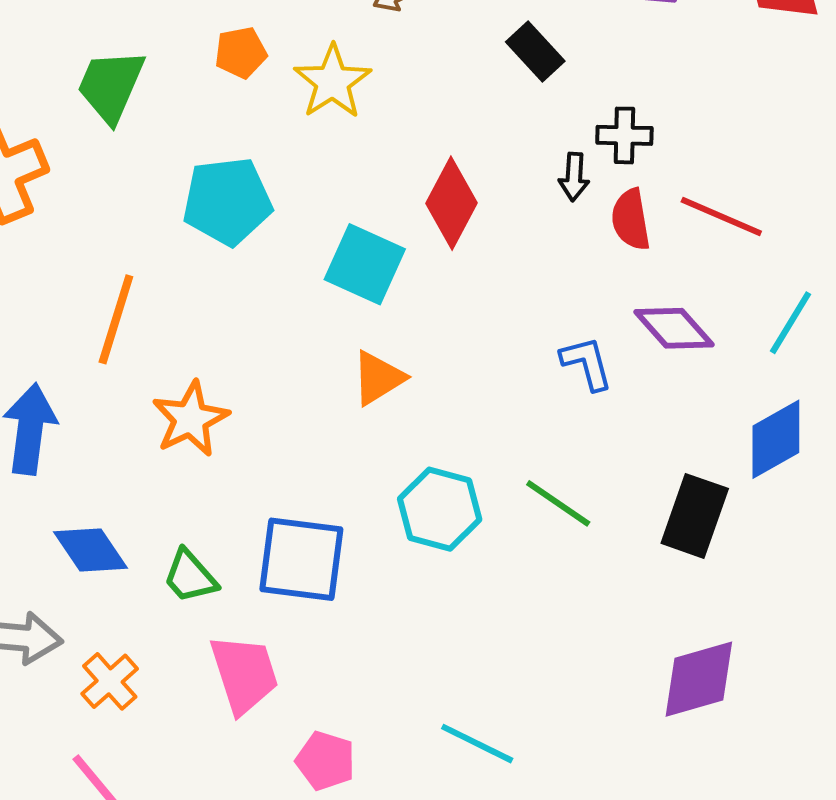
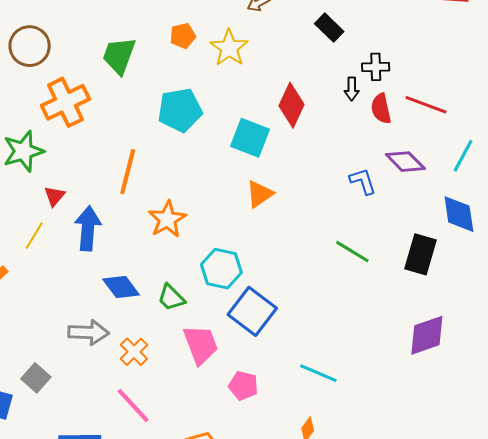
blue diamond: (776, 439) -> (459, 214), turned -66
cyan hexagon: (440, 509) -> (221, 269), moved
blue square: (301, 559) -> (252, 311), moved, turned 33

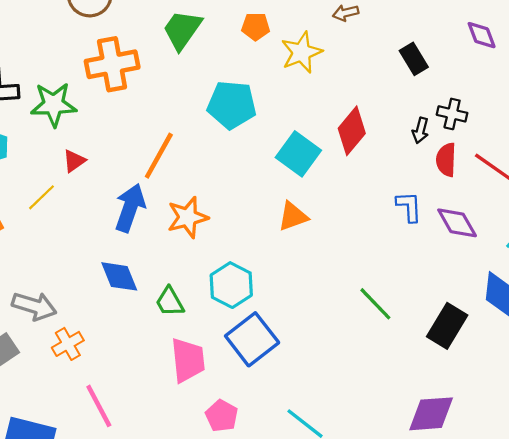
blue L-shape: (363, 181) -> (409, 207), moved
blue arrow: (88, 228) -> (130, 208), moved
gray arrow: (89, 332) -> (34, 306), moved
orange cross: (134, 352) -> (68, 344), moved

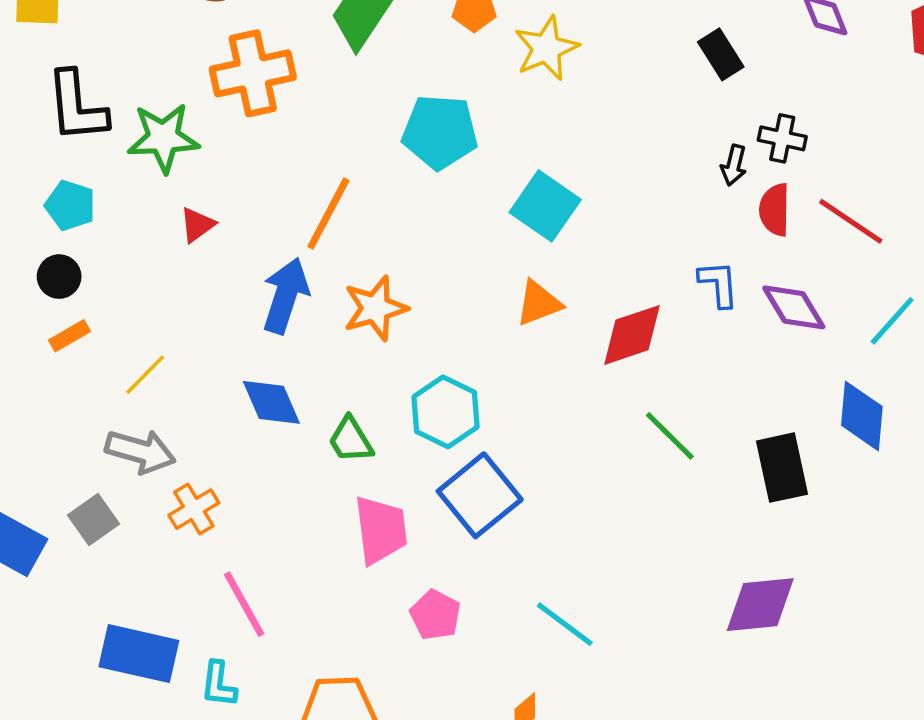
red diamond: (352, 131) -> (632, 335), moved, turned 33
yellow line: (41, 197) -> (145, 375), moved
black rectangle: (447, 326) -> (782, 468), turned -42

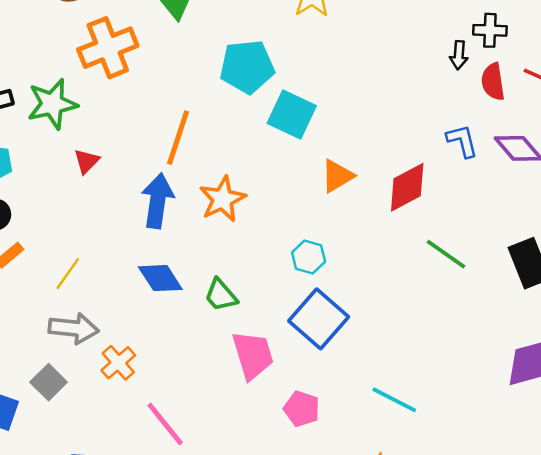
cyan square: (545, 206) -> (292, 115), moved
cyan hexagon: (446, 412) -> (309, 257), moved, size x0.7

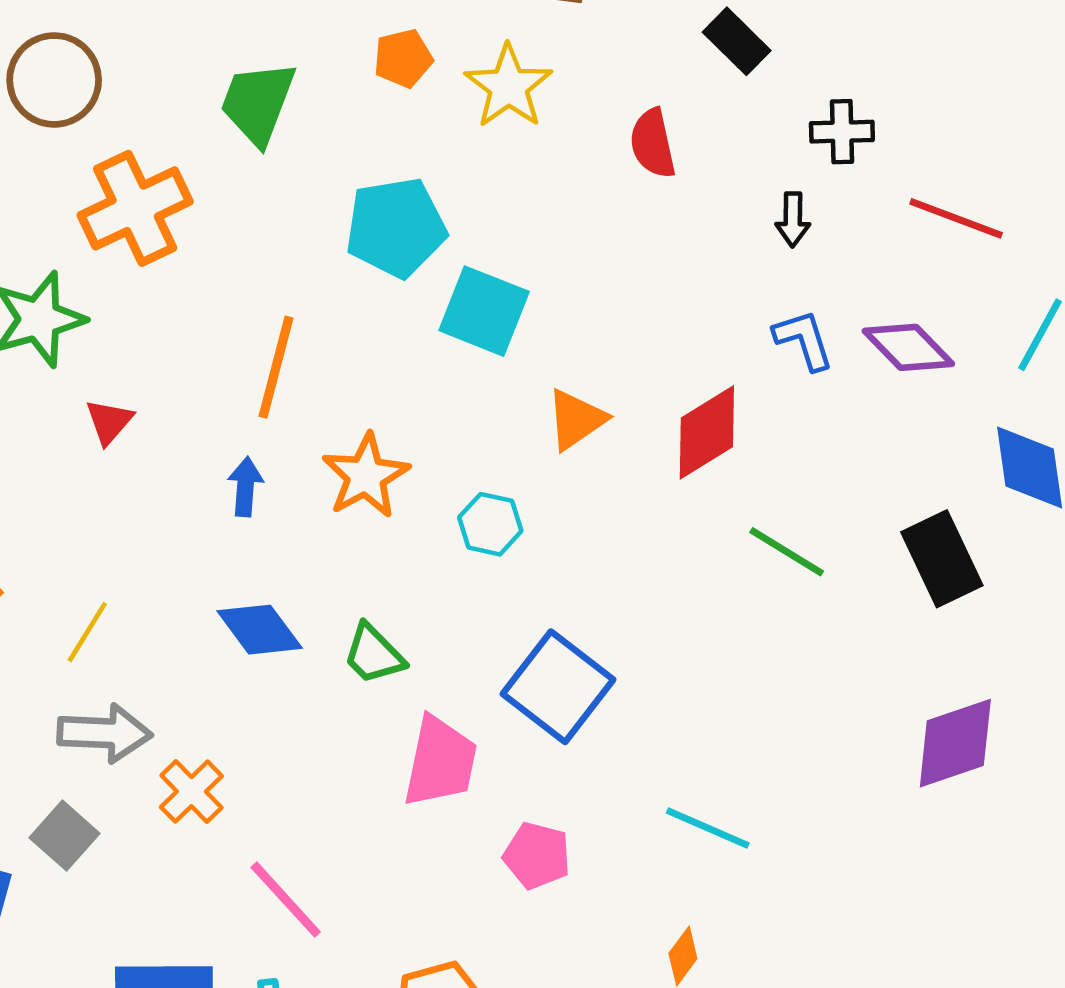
black arrow: (459, 55) -> (793, 219), moved
red semicircle: (493, 82) -> (653, 143), moved
blue arrow: (158, 201) -> (245, 487), size x0.6
cyan hexagon: (309, 257) -> (490, 524), moved
pink trapezoid: (253, 355) -> (440, 762), turned 32

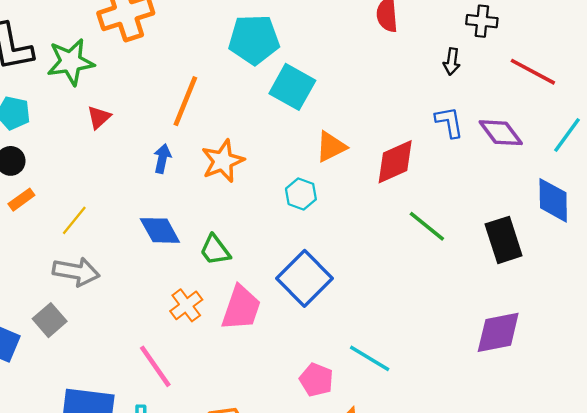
cyan hexagon: (490, 524) -> (301, 194), moved
orange cross: (191, 792) -> (186, 305), moved
pink pentagon: (537, 856) -> (316, 380), moved

